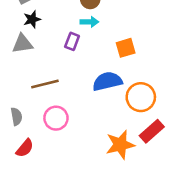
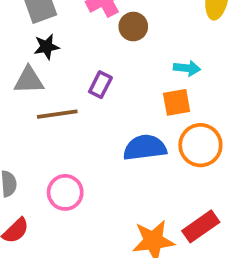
cyan arrow: (89, 22) -> (187, 68), moved
brown line: (45, 84) -> (57, 114), moved
orange circle: (141, 97) -> (200, 145), moved

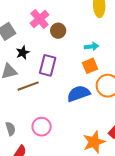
black star: (46, 47) -> (23, 52), moved
purple rectangle: (100, 85) -> (48, 65), size x1.5

